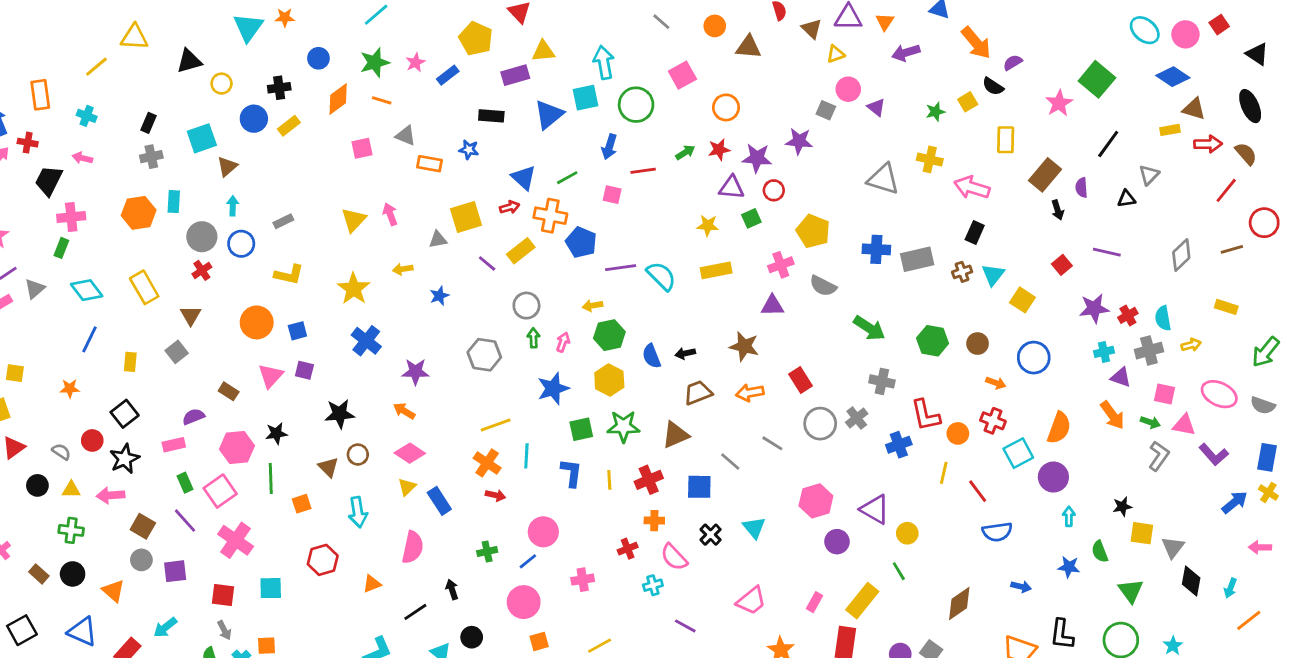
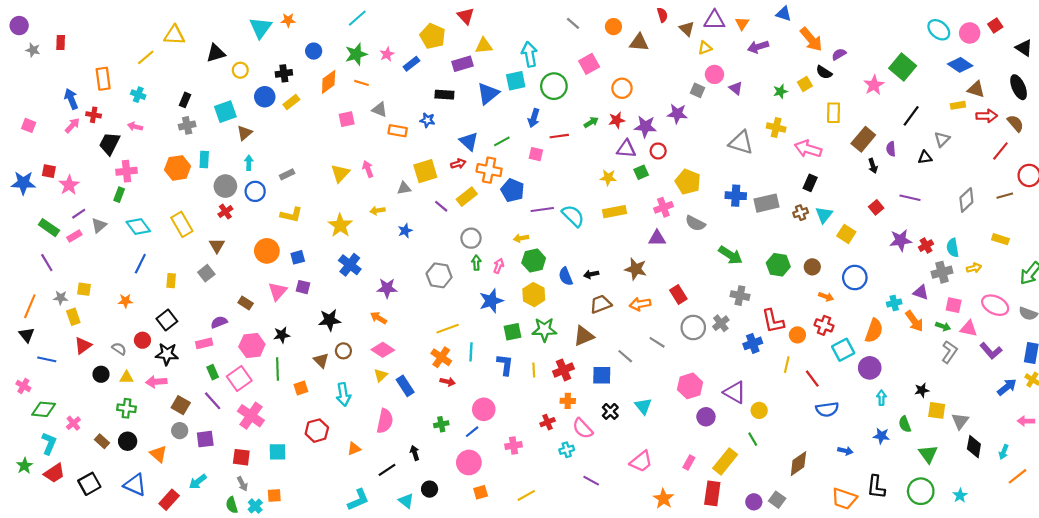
cyan cross: (1104, 352) -> (894, 303), moved
black star: (125, 459) -> (167, 354), turned 30

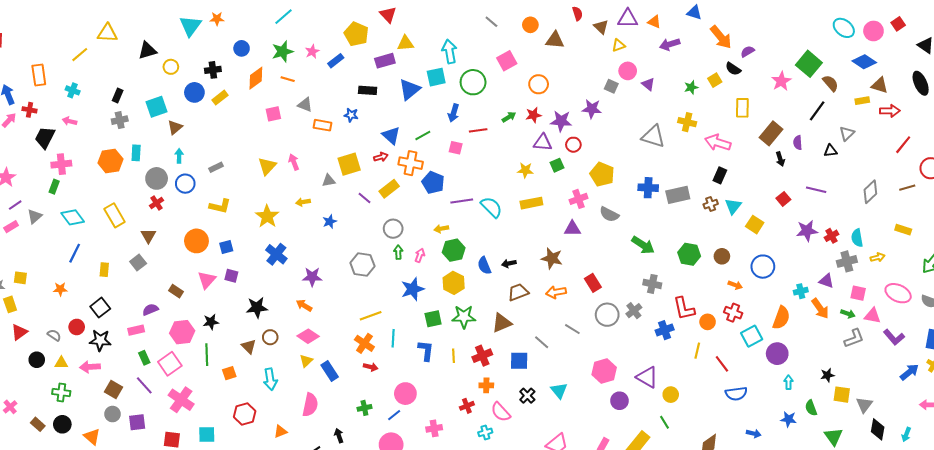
orange triangle: (742, 23) -> (654, 22), turned -40
brown semicircle: (1015, 123) -> (830, 83), moved
gray L-shape: (949, 352) -> (854, 338), turned 35

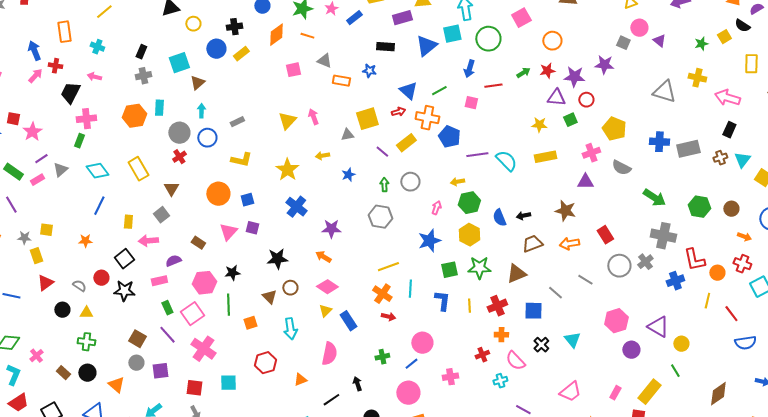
green arrow: (398, 252) -> (384, 185), moved
gray cross: (652, 284) -> (663, 236), size x1.4
pink arrow: (90, 367) -> (148, 241), moved

